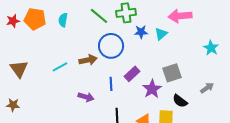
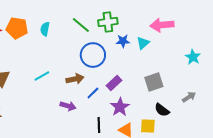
brown arrow: (88, 60) -> (75, 79), moved
blue line: (111, 84) -> (93, 93), turned 48
purple star: (152, 89) -> (120, 107), moved

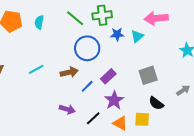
purple arrow: (68, 106) -> (67, 109), moved
black line: (99, 125) -> (93, 118), turned 49

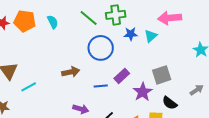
cyan semicircle: (39, 22) -> (53, 22), turned 144
cyan line: (36, 69) -> (29, 87), moved
brown arrow: (69, 72) -> (71, 72), moved
blue line: (87, 86) -> (101, 86), turned 40
purple star: (114, 100) -> (143, 92), moved

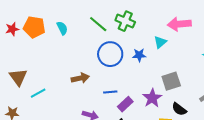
green cross: (116, 15) -> (125, 21), turned 30
blue star: (131, 34) -> (139, 55), moved
purple rectangle: (122, 76) -> (125, 104), moved

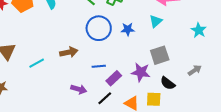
cyan triangle: (160, 42) -> (156, 21), moved
cyan line: (38, 93) -> (37, 63), moved
purple star: (152, 98) -> (141, 72), turned -30

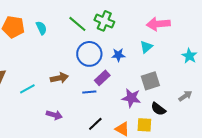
purple rectangle: (114, 78) -> (102, 78), moved
purple arrow: (79, 89) -> (54, 115), moved

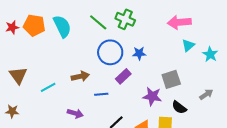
cyan semicircle: (41, 28) -> (62, 26), size x1.6
cyan triangle: (146, 47) -> (188, 45), moved
blue line: (89, 92) -> (101, 94), moved

